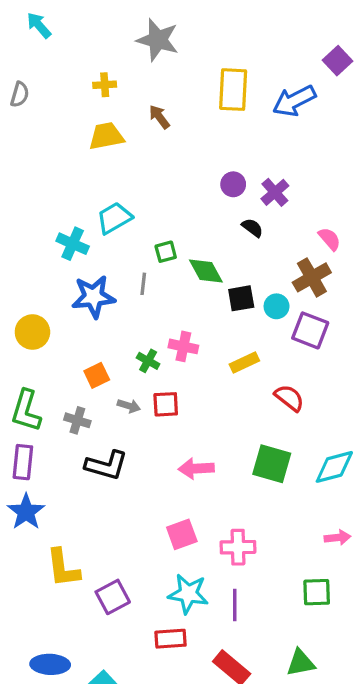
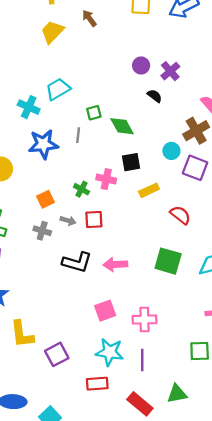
yellow trapezoid: (106, 136) -> (52, 32), turned -35
black square: (241, 298) -> (131, 162), moved
gray cross: (77, 420) -> (42, 231), moved
black L-shape: (106, 465) -> (77, 262), moved
green triangle: (301, 663) -> (177, 394), moved

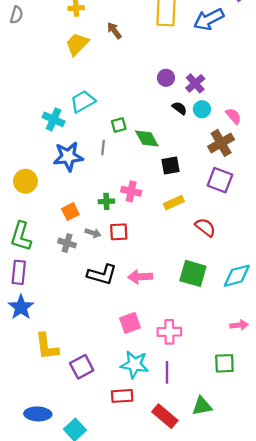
cyan circle: (171, 151) -> (202, 109), moved
black square: (131, 162) -> (170, 165), moved
green cross: (82, 189) -> (106, 201), turned -32

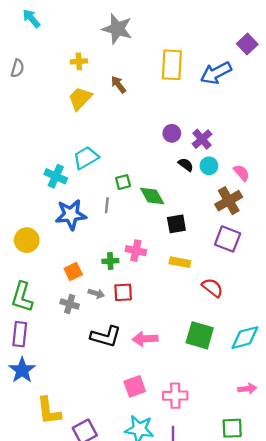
yellow rectangle: (174, 203) -> (180, 262), turned 36

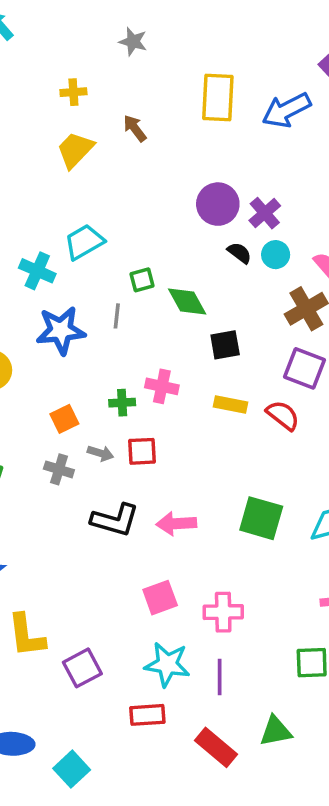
gray star: (117, 29) -> (133, 42), size x0.6
purple circle: (172, 133) -> (218, 204), size x1.5
red semicircle: (212, 288) -> (283, 415), moved

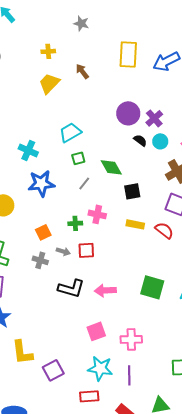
cyan trapezoid: (84, 242) -> (70, 132), moved
green square: (142, 280) -> (78, 158), moved
gray line: (117, 316) -> (84, 183), moved, turned 32

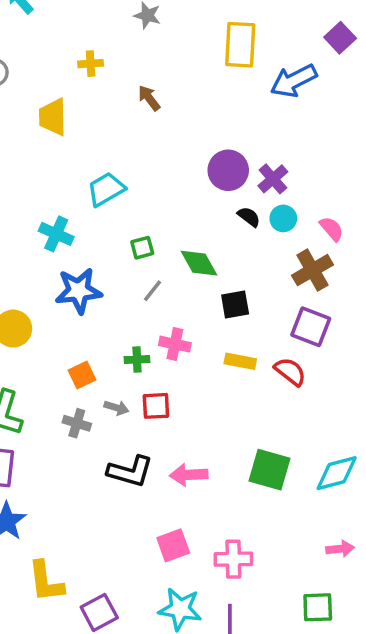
yellow rectangle: (128, 54) -> (240, 45), moved
yellow trapezoid: (49, 83) -> (53, 117), moved, turned -45
cyan trapezoid: (70, 132) -> (106, 189), moved

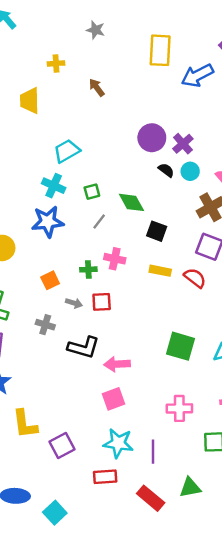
cyan cross: (56, 234) -> (54, 186), moved
black square: (235, 304) -> (157, 231), turned 30
gray cross: (77, 423) -> (45, 325), moved
pink arrow: (189, 475) -> (117, 364), moved
pink cross: (233, 559) -> (179, 408), moved

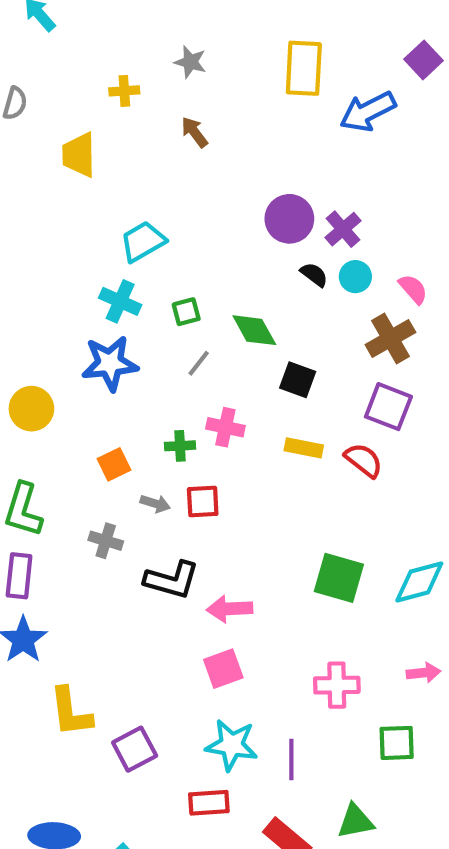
gray star: (96, 30) -> (190, 62), moved

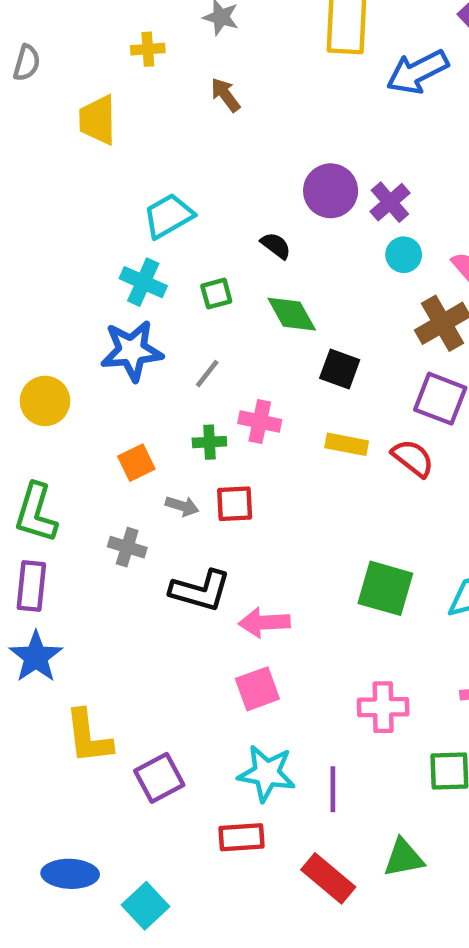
black semicircle: (314, 275) -> (276, 246), moved
gray line: (199, 363) -> (207, 374), moved

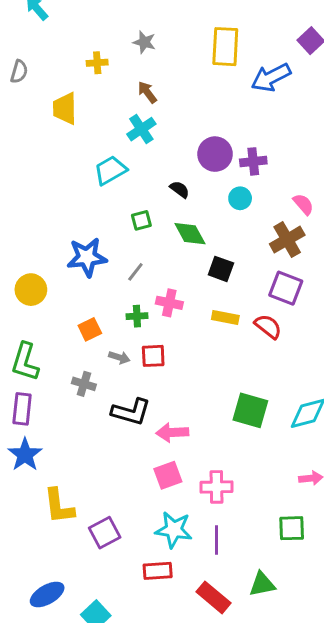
purple cross: (390, 202) -> (253, 161), turned 35
cyan circle: (404, 255) -> (240, 198), moved
cyan cross: (143, 282) -> (141, 129), moved, turned 32
pink cross: (383, 707) -> (216, 487), moved
blue ellipse: (70, 874) -> (47, 595), turned -32

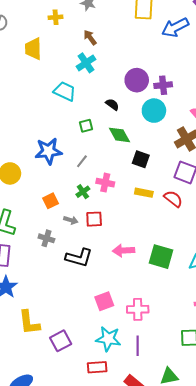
cyan trapezoid: (110, 170) -> (65, 91), turned 55
cyan circle: (240, 198) -> (154, 111), size x1.5
green cross: (137, 316) -> (83, 192), turned -32
pink arrow: (172, 432) -> (124, 251), moved

